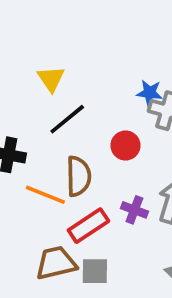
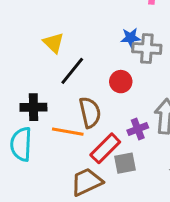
purple cross: (134, 210) -> (138, 129), turned -30
gray square: (95, 271) -> (125, 163), moved

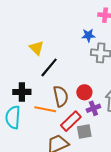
blue star: (131, 38) -> (88, 35), moved
red circle: (121, 82) -> (84, 92), moved

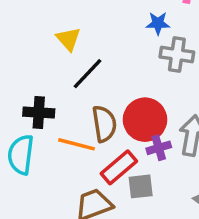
red circle: (84, 92) -> (145, 120), size x1.6

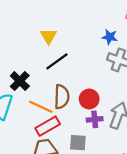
black cross: (39, 112) -> (20, 81), turned 30
red circle: (145, 120) -> (89, 99), size x0.7
red rectangle: (119, 167) -> (48, 126), moved

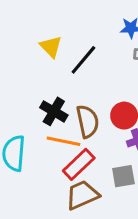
black line: (57, 61) -> (83, 60), moved
black cross: (20, 81) -> (54, 111), moved

